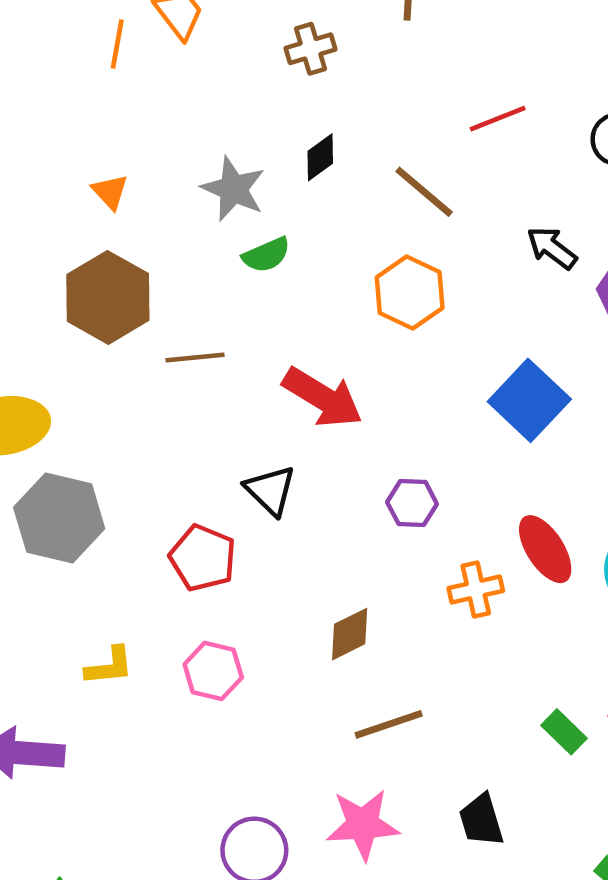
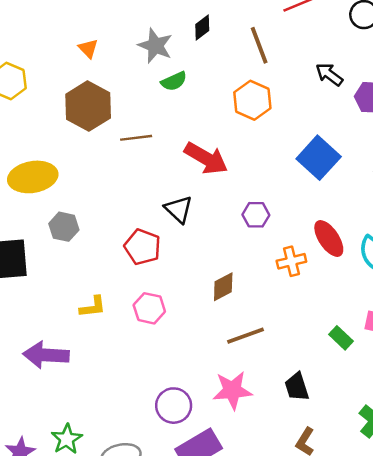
brown line: (424, 192) -> (259, 45), turned 30
gray hexagon: (59, 518) -> (64, 227), size x0.6

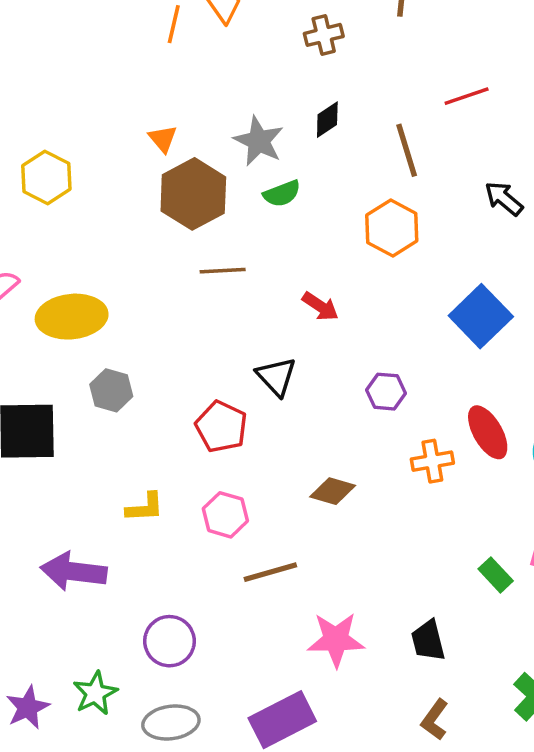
brown hexagon: (88, 106) -> (193, 194), moved
red arrow: (206, 158) -> (320, 306), size x0.6
brown diamond: (223, 287) -> (333, 491), turned 40
brown line: (245, 336) -> (270, 572), moved
purple circle: (174, 406) -> (170, 641), moved

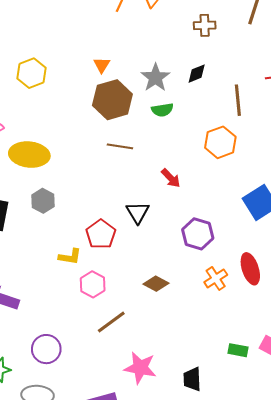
purple hexagon: (386, 392) -> (198, 234), size x1.4
orange cross: (432, 461) -> (216, 279), turned -35
yellow L-shape: (145, 507) -> (70, 257), moved
brown line: (270, 572) -> (111, 322), turned -32
green rectangle: (496, 575) -> (238, 350), turned -48

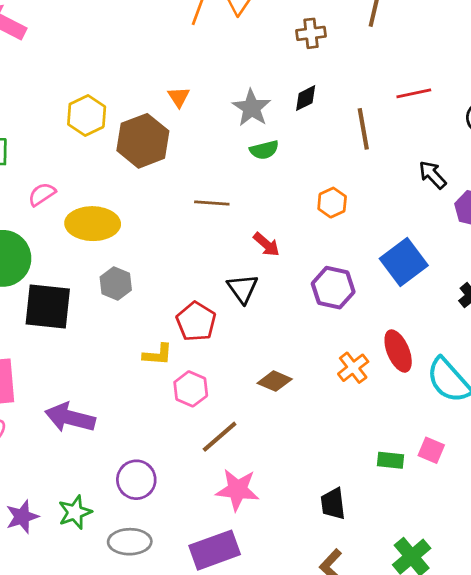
brown hexagon: (112, 100) -> (143, 141), moved
orange hexagon: (220, 142) -> (332, 203), moved, size x0.7
red arrow: (171, 178) -> (266, 245), moved
purple hexagon: (198, 234) -> (333, 288), moved
pink star: (140, 368) -> (237, 490), moved

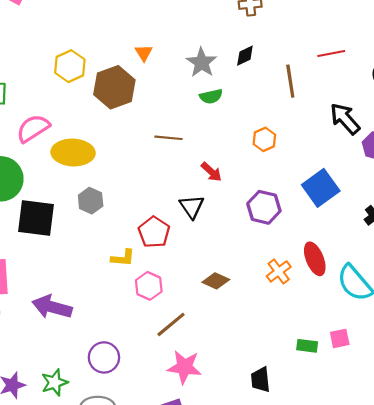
black arrow: (433, 175) -> (345, 119), size x1.4
pink semicircle: (42, 194) -> (33, 128), size x1.5
pink square: (431, 450) -> (340, 338), turned -36

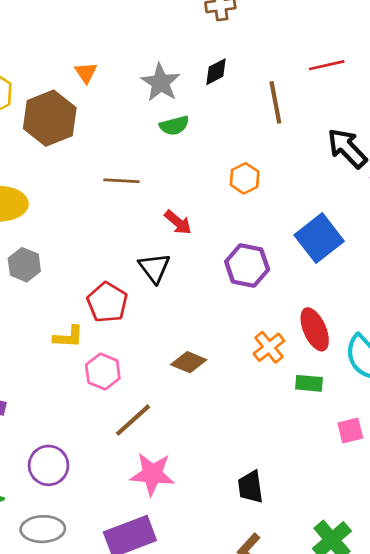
green rectangle: (307, 346) -> (309, 383), moved

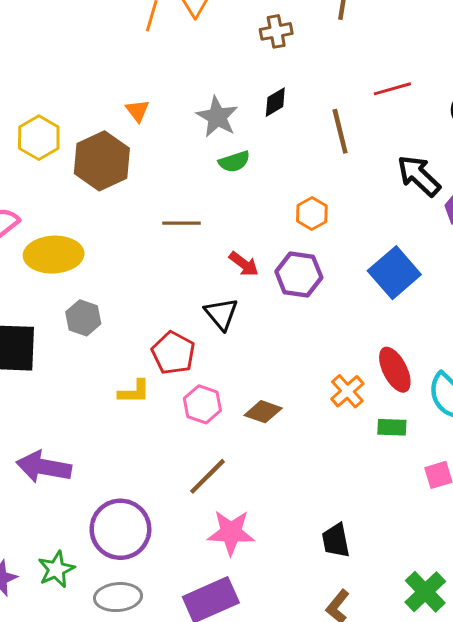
purple hexagon: (247, 265) -> (299, 275), moved
pink hexagon: (103, 372) -> (202, 404), moved
purple circle: (49, 465) -> (120, 529), size x1.4

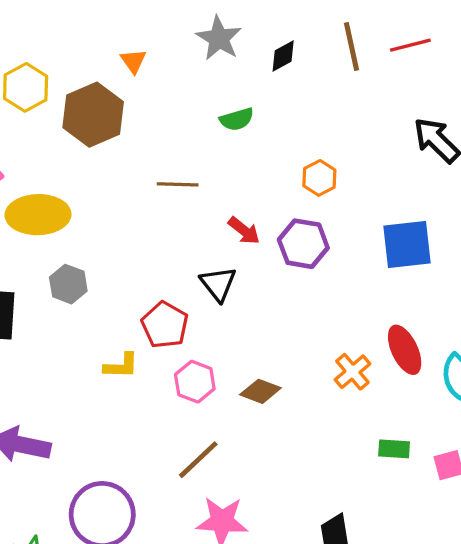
gray star: (217, 117) -> (219, 38), moved
brown line: (340, 131) -> (351, 46), moved
blue square: (394, 273) -> (407, 245), turned 33
green rectangle: (392, 427) -> (394, 449), moved

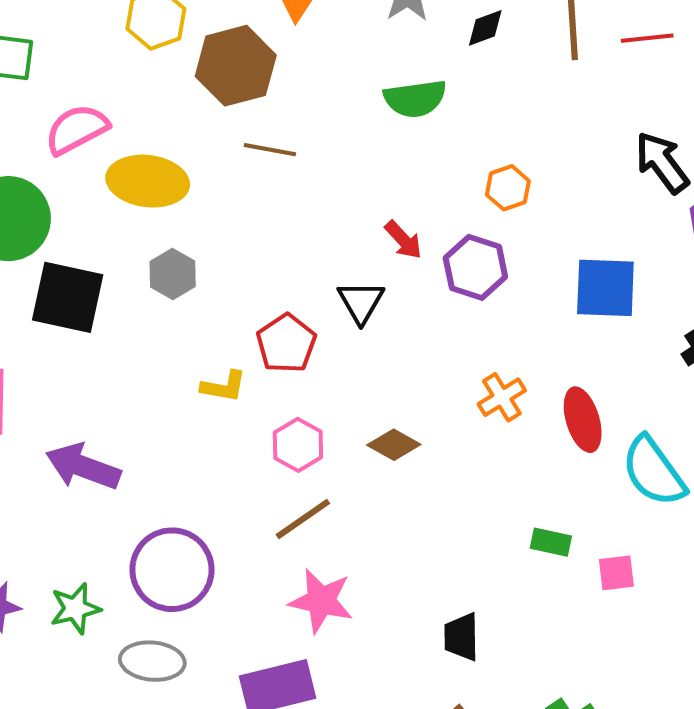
green semicircle: (237, 119) -> (415, 99), size x1.4
brown line: (178, 184) -> (270, 150), moved
orange cross: (352, 372) -> (502, 397), moved
pink hexagon: (195, 382) -> (298, 445), moved

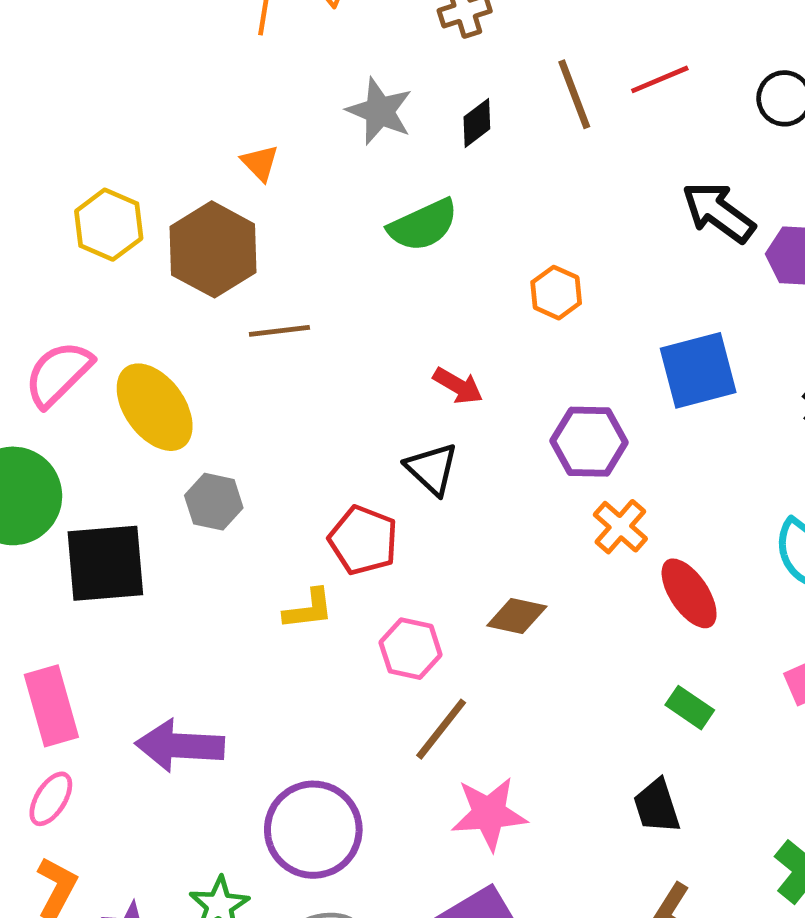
yellow ellipse: (148, 181) -> (155, 407), turned 64
purple hexagon: (475, 267) -> (589, 442), moved
red ellipse: (583, 420) -> (689, 593), moved
green rectangle: (551, 542) -> (690, 708), moved, turned 39

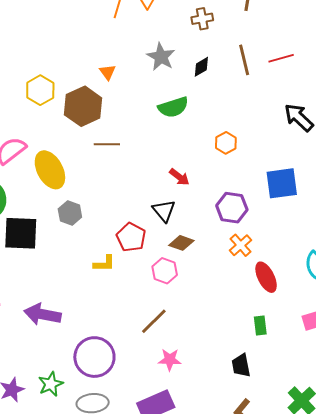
brown diamond: (517, 616) -> (181, 243), moved
pink hexagon: (411, 649) -> (165, 271), moved
green rectangle: (690, 708) -> (260, 325), turned 42
pink star: (489, 814) -> (170, 360), size x0.7

